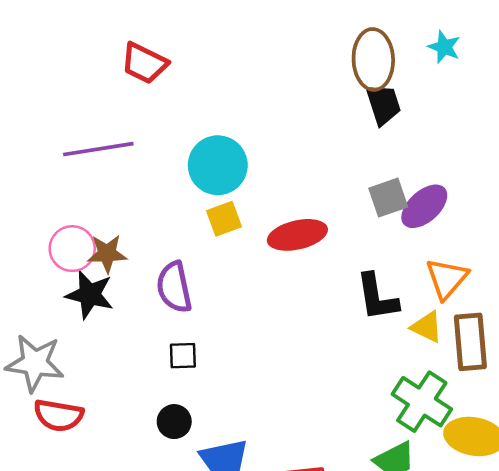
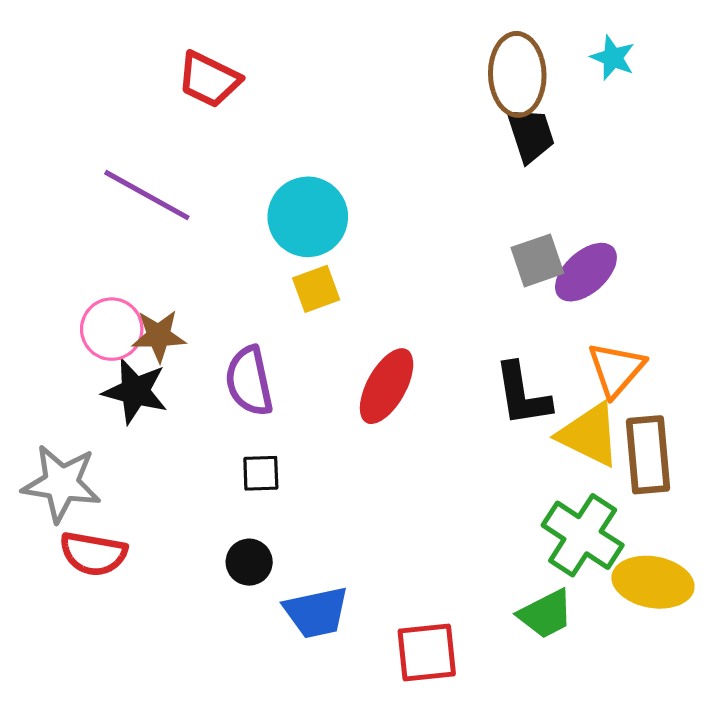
purple line: (98, 149) -> (147, 195), turned 38
red ellipse: (297, 235) -> (387, 386), moved, turned -48
yellow triangle: (427, 327) -> (589, 435), size x1.5

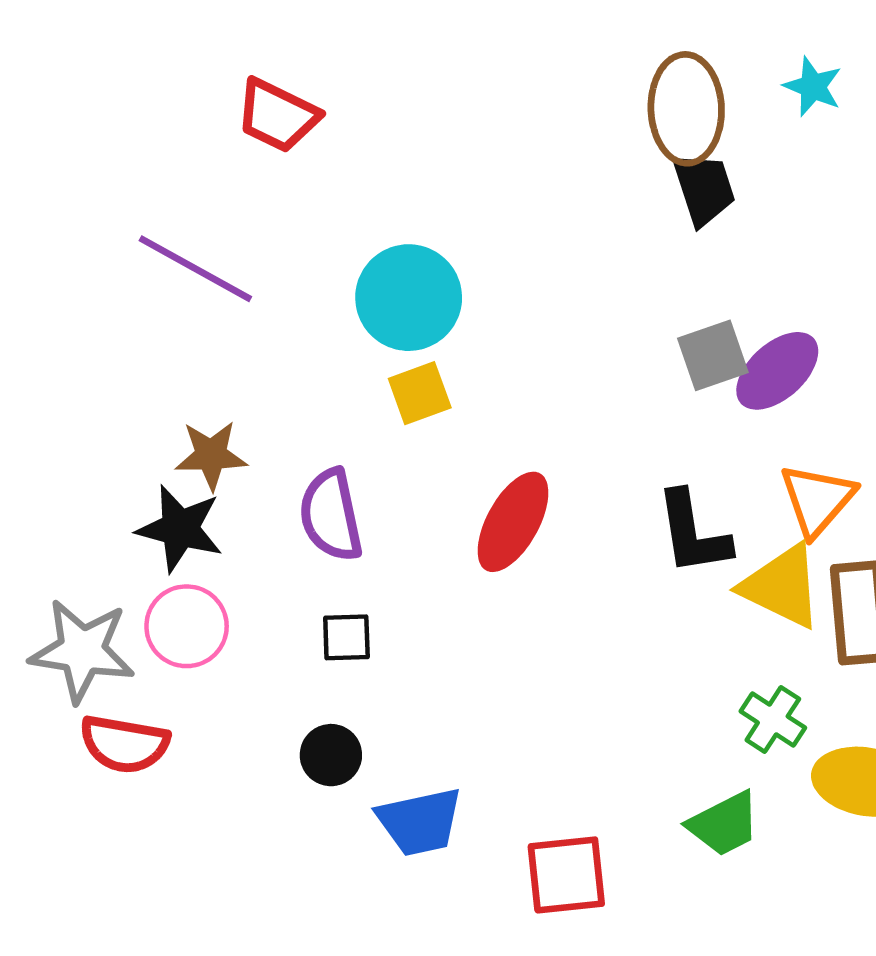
pink circle: (112, 329) -> (187, 626), moved
green cross: (583, 535) -> (773, 720), size x0.6

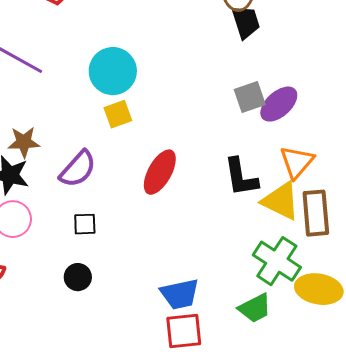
purple semicircle: (331, 515) -> (78, 169), turned -126
green cross: (773, 720) -> (277, 261), size x1.6
blue trapezoid: (420, 822) -> (180, 294), moved

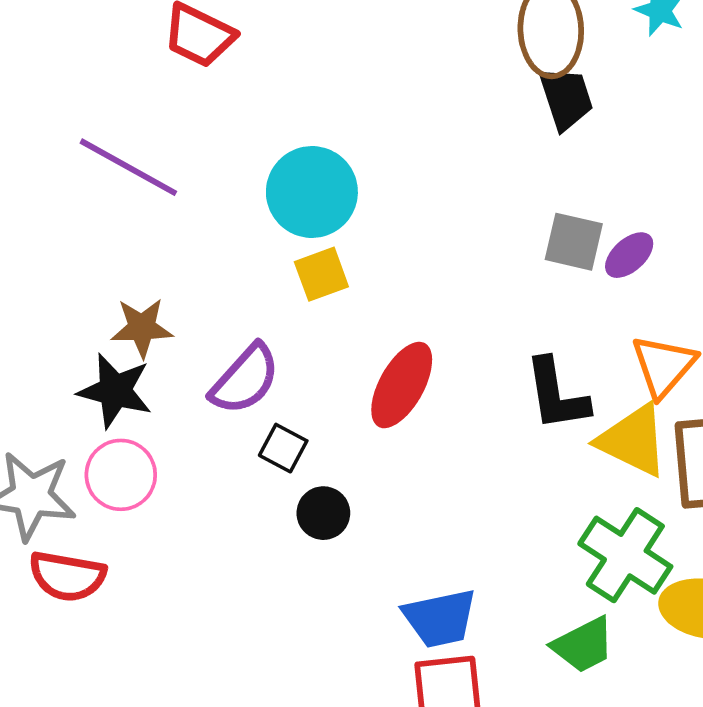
gray square: (250, 97) -> (574, 242), turned 32
purple ellipse: (279, 104) -> (629, 255), size x0.7
black square: (85, 224) -> (283, 448), moved, turned 30
black circle: (78, 277) -> (323, 513), moved

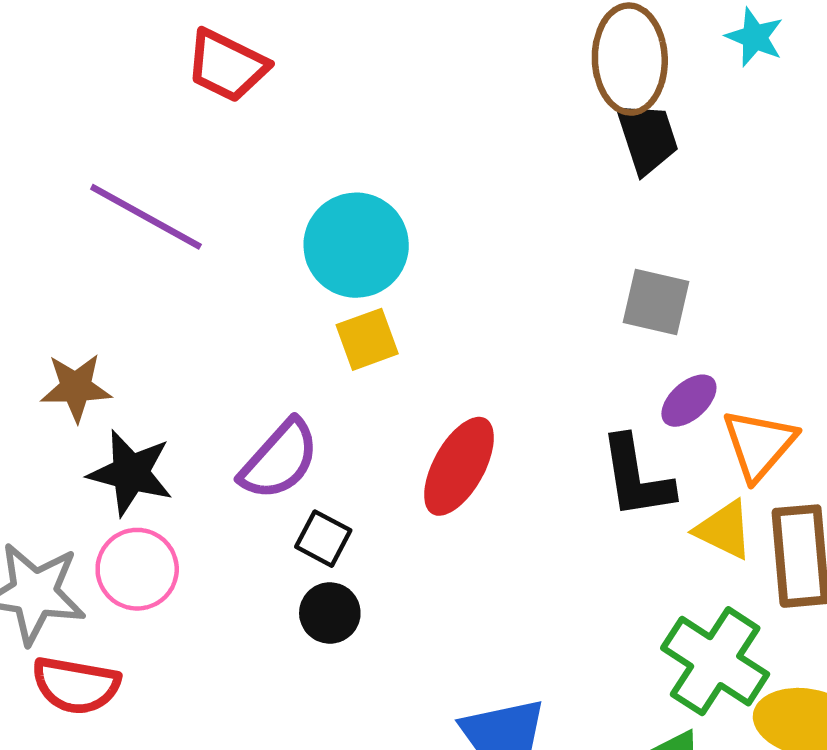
purple ellipse: (629, 255) -> (689, 401), moved
brown star: (142, 328) -> (76, 387), moved
yellow triangle: (633, 440) -> (724, 530), size x0.7
black circle: (323, 513) -> (330, 613), moved

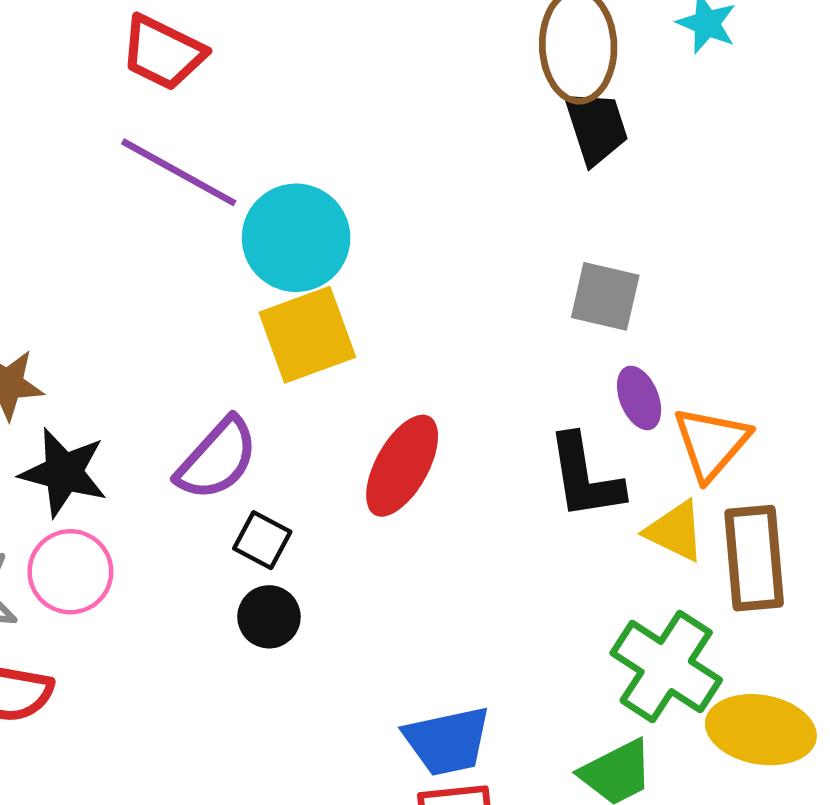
purple line: (146, 217) -> (179, 172), moved
yellow square: (367, 339) -> (307, 335), size x1.5
purple ellipse: (689, 401) -> (639, 398), turned -70

